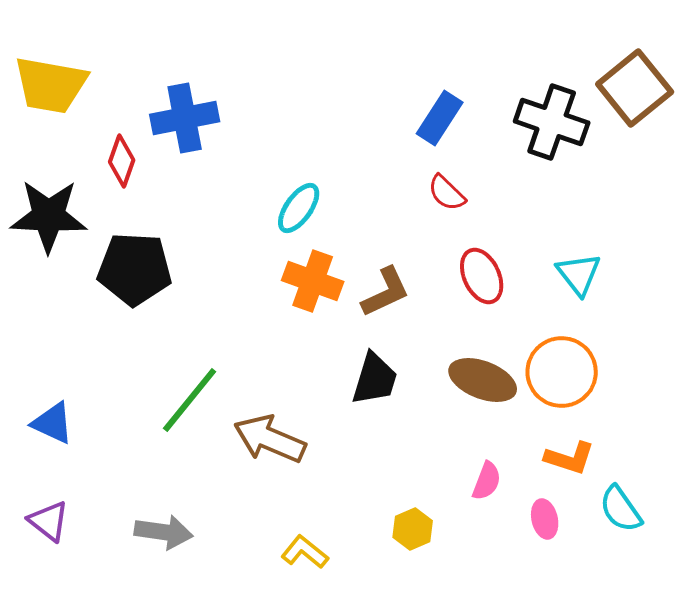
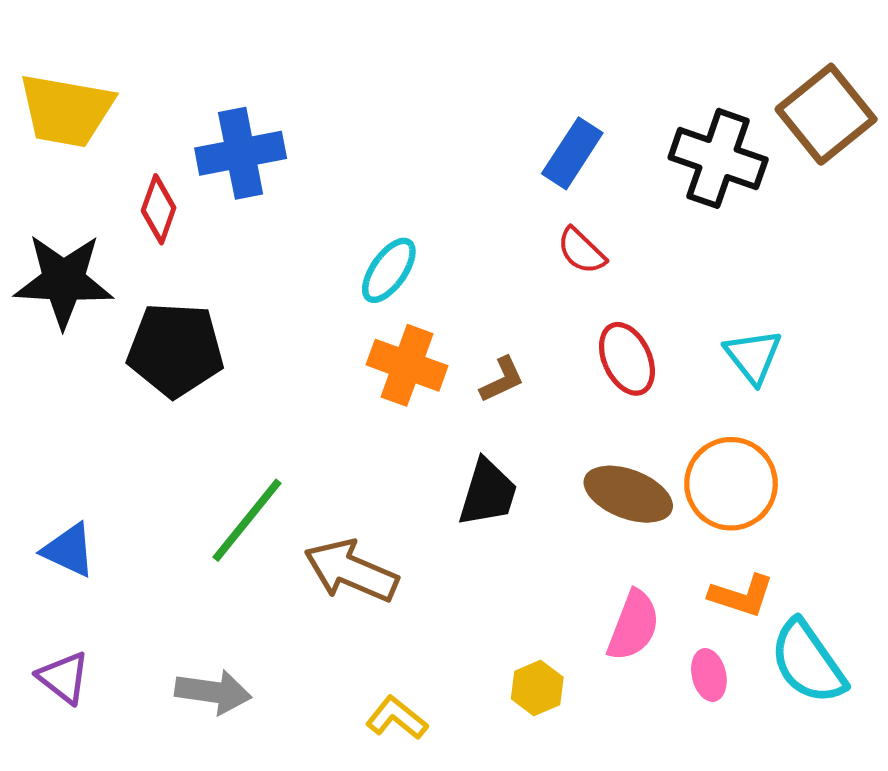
brown L-shape: (386, 292) -> (502, 380), size x0.7
pink semicircle: (487, 481) -> (633, 626), size x1.4
cyan semicircle: (621, 509) -> (808, 662), size x1.4

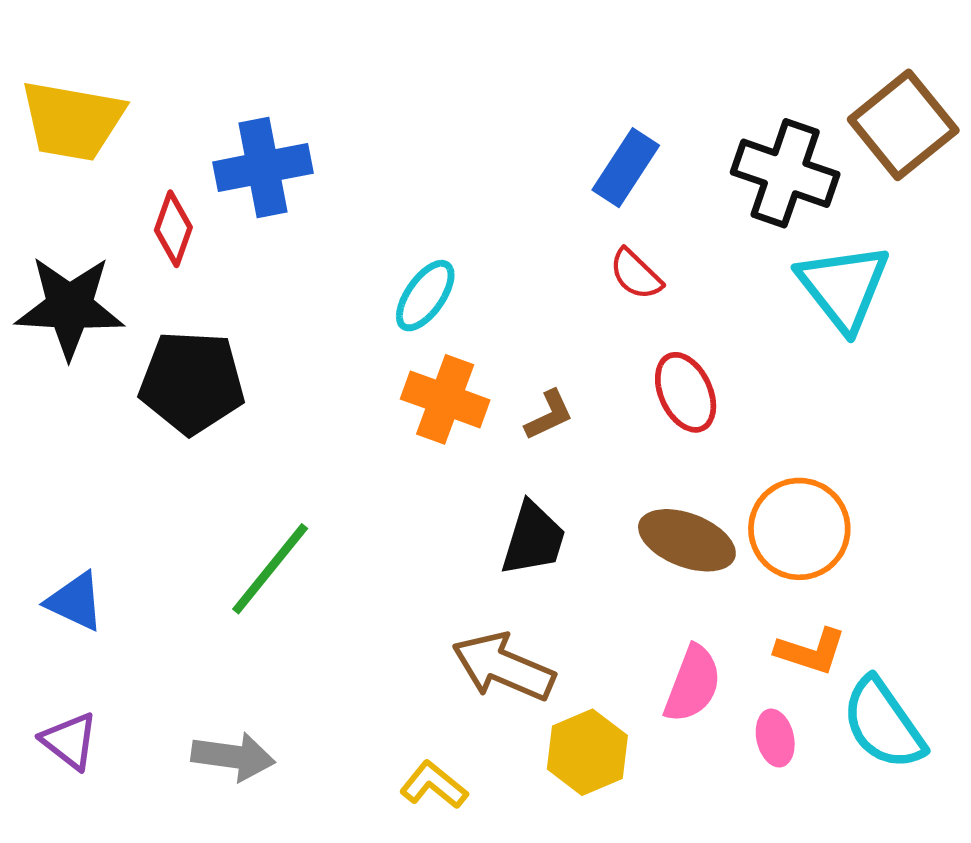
cyan triangle: (753, 356) -> (843, 287), moved, size x1.5
brown arrow: (351, 571) -> (503, 667), moved
yellow hexagon: (537, 688) -> (587, 752), size x1.4

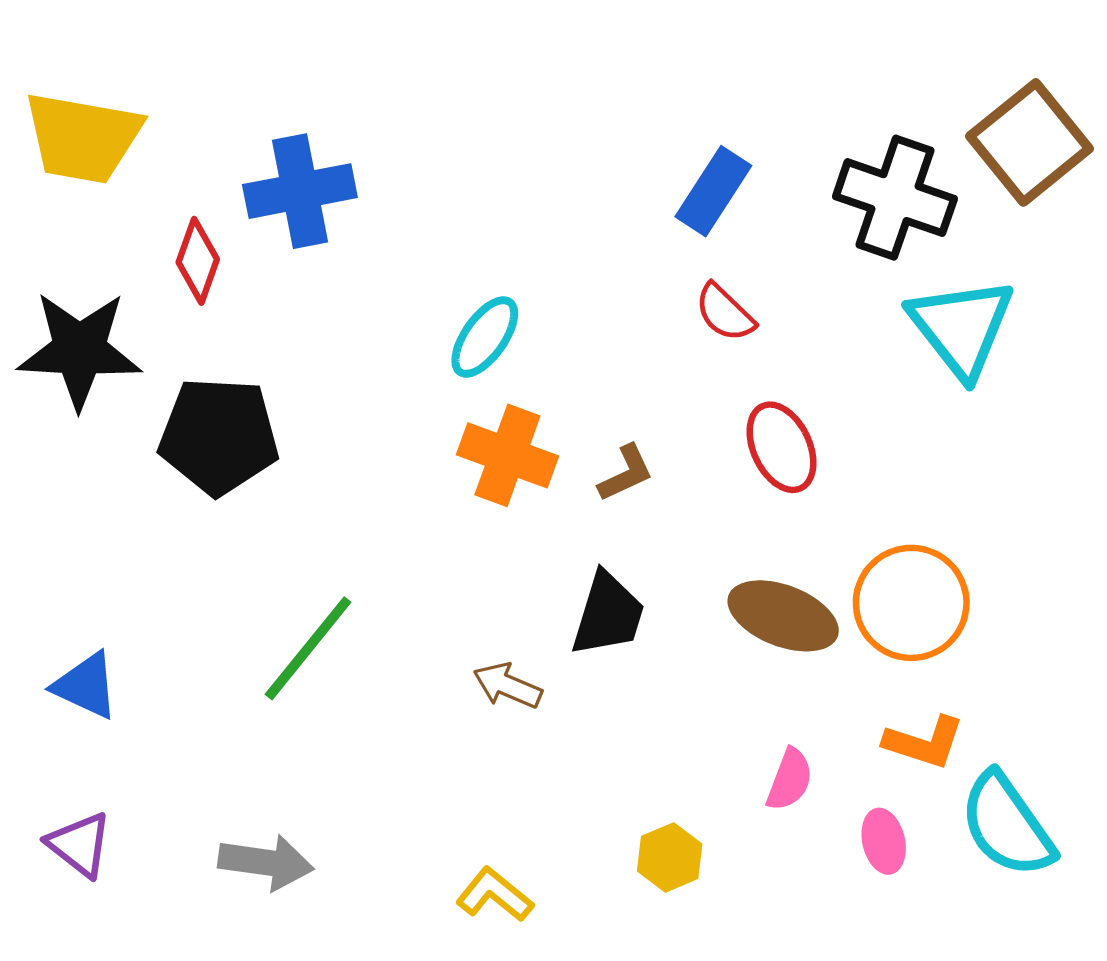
brown arrow: (503, 667) -> (507, 686), moved, size x0.6
pink semicircle: (693, 684) -> (790, 780), size x0.7
yellow hexagon: (587, 752) -> (670, 857), size x0.7

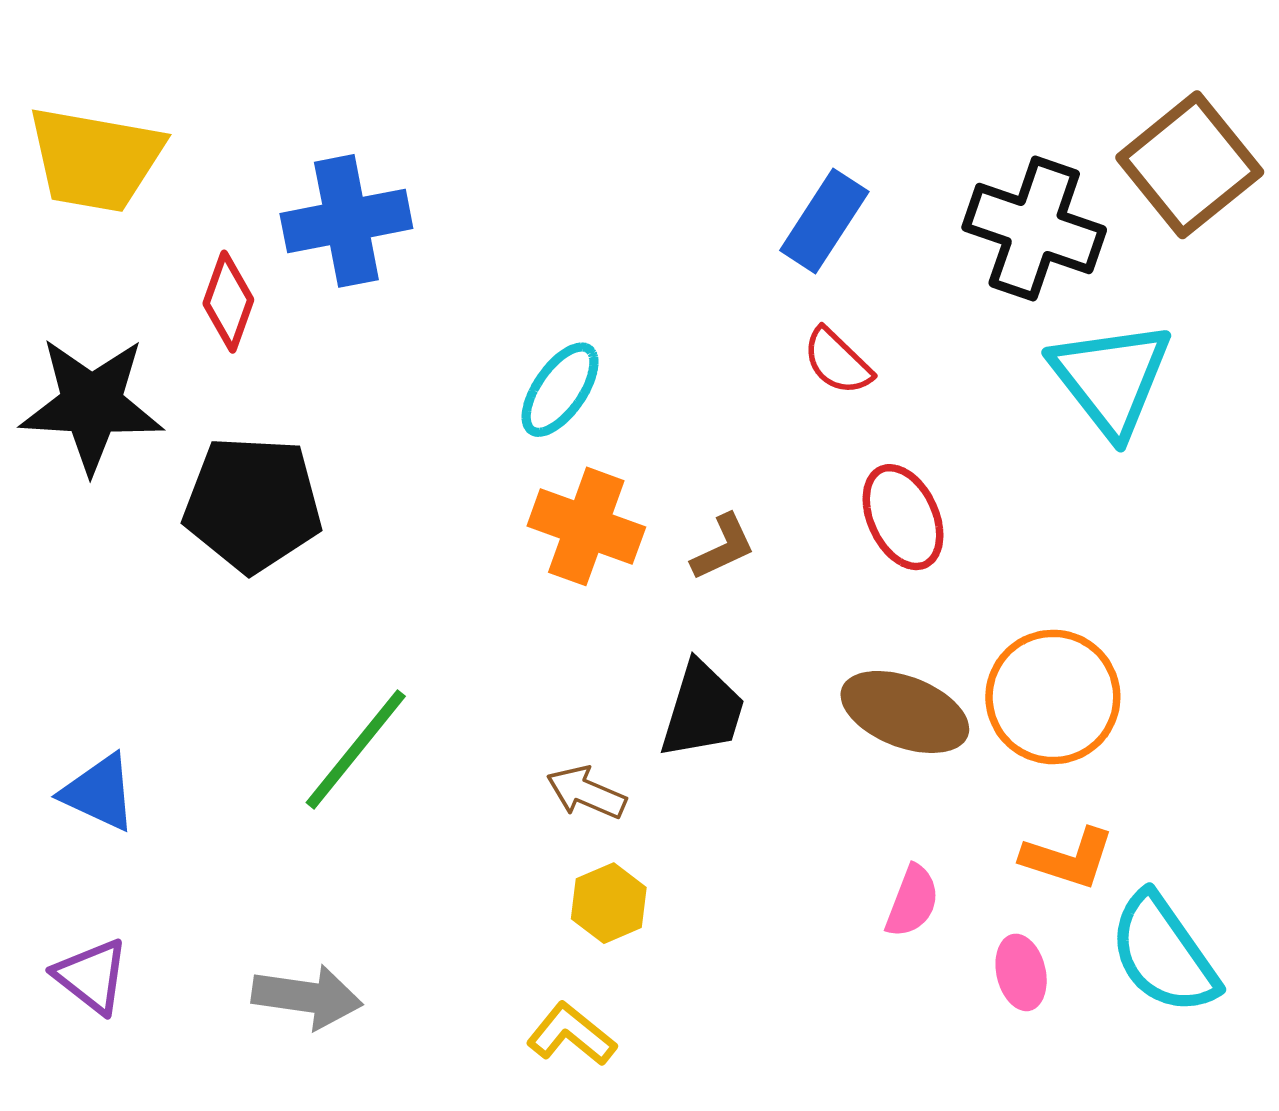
yellow hexagon: (670, 857) -> (609, 903), moved

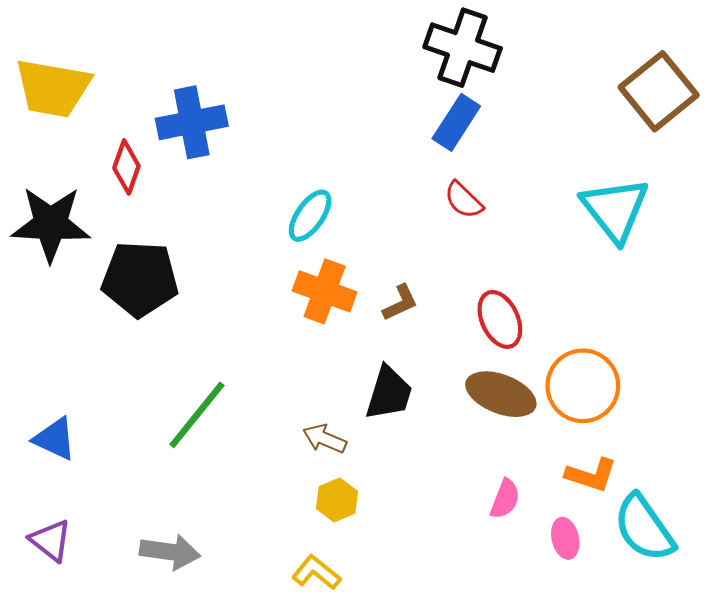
black cross: (1034, 228) -> (463, 48), moved
red ellipse: (903, 517) -> (500, 319), moved

